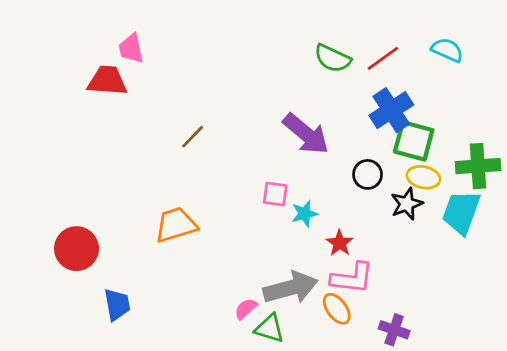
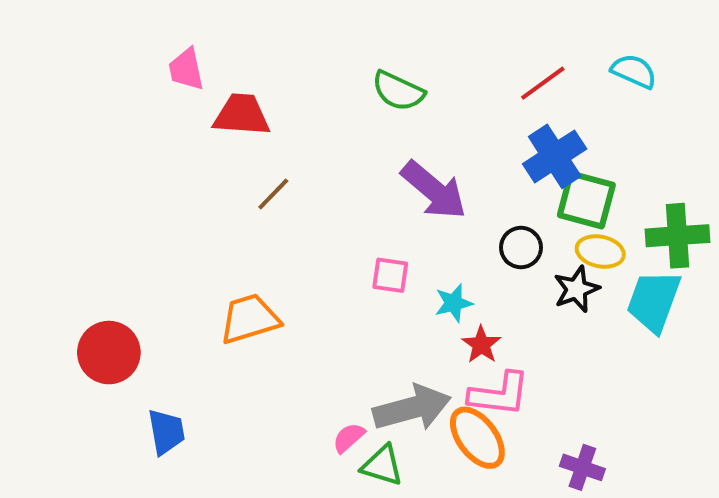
green semicircle: (333, 58) -> (398, 91), moved
red trapezoid: (107, 81) -> (242, 115), moved
cyan star: (305, 214) -> (454, 303), moved
orange ellipse: (337, 309) -> (477, 438), size x1.4
purple cross: (394, 330) -> (582, 467), moved

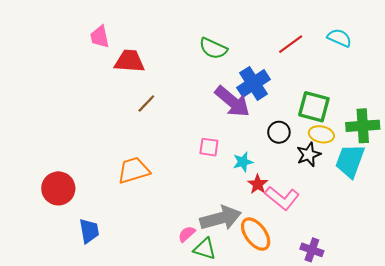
blue cross: (555, 156) -> (253, 83), moved
pink L-shape: (499, 394) -> (282, 198), moved, turned 32

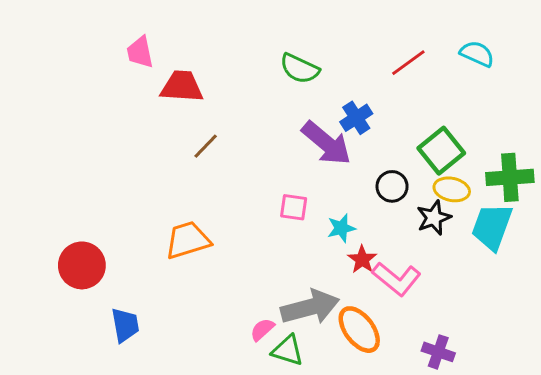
blue cross: (253, 83) -> (356, 118), size x0.7
green square: (314, 107) -> (441, 151), turned 36

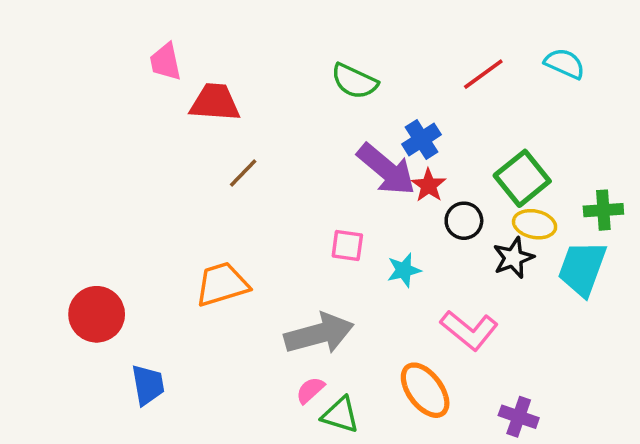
green cross: (510, 177) -> (603, 210), size x0.7
red star: (362, 259) -> (429, 185), moved
gray arrow: (310, 307) -> (319, 334), moved

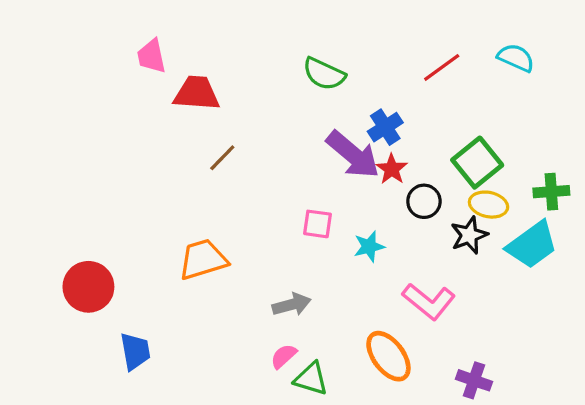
cyan trapezoid: (582, 268) -> (532, 245), turned -146
gray arrow: (319, 334) -> (292, 305), size x0.6

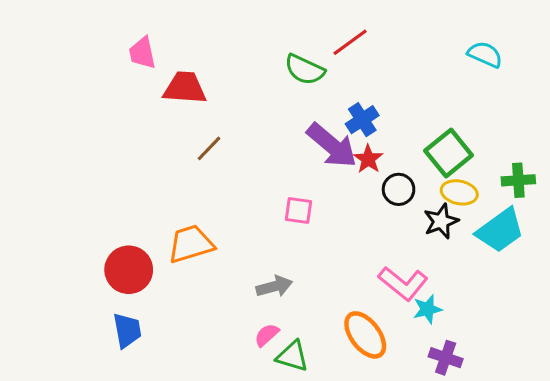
red line: (442, 67) -> (350, 42), moved
cyan star: (369, 246) -> (427, 309), moved
red circle: (88, 287) -> (129, 270), moved

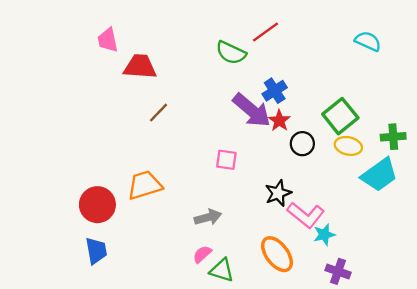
black star: (441, 221) -> (278, 193), moved

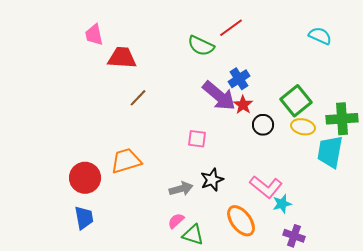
green cross: (393, 137) -> (342, 119), size x1.4
cyan trapezoid: (379, 175) -> (330, 152), turned 136
black star: (278, 193) -> (212, 180), moved

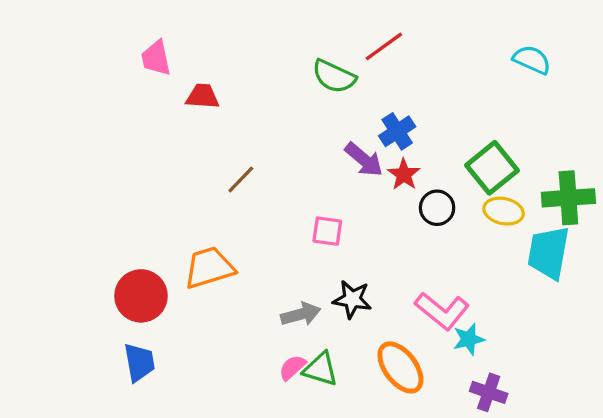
red trapezoid: (122, 58) -> (203, 96), size x0.7
purple arrow: (219, 96) -> (364, 160), size x0.7
brown line: (138, 98) -> (241, 179), moved
black star: (212, 180) -> (352, 299), turned 30
green triangle: (193, 235) -> (321, 369), moved

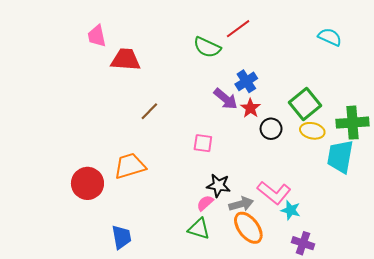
red trapezoid: (203, 96) -> (126, 60), size x1.4
gray arrow: (301, 314) -> (241, 204), moved
cyan star: (469, 339) -> (291, 210), turned 30
blue trapezoid: (139, 362) -> (122, 237), moved
pink semicircle: (292, 367) -> (205, 203), moved

